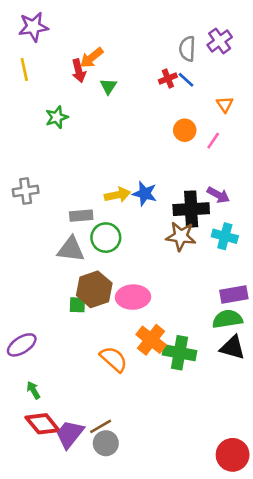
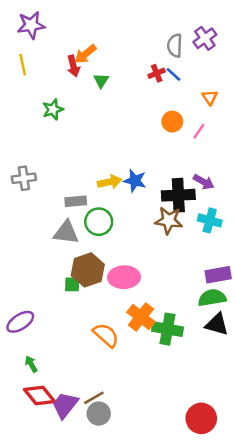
red circle: (233, 455) -> (201, 418), moved

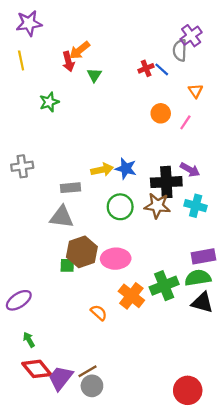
gray semicircle: (175, 46) -> (180, 50), moved
green circle: (99, 222) -> (120, 207), moved
green cross: (167, 329) -> (164, 286), moved, turned -32
orange semicircle: (106, 335) -> (99, 313), size x0.7

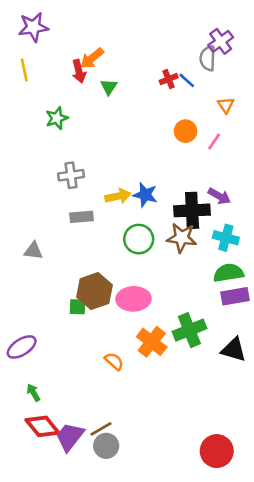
gray cross: (22, 166) -> (71, 175), moved
gray triangle: (62, 217) -> (33, 251), moved, size x0.7
green semicircle: (198, 278) -> (228, 273), moved

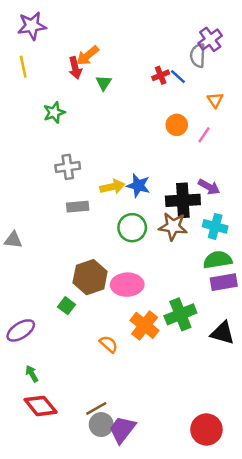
gray triangle: (33, 251) -> (13, 240), moved
green square: (78, 307) -> (67, 306), moved, turned 35
purple trapezoid: (70, 437) -> (122, 430), moved

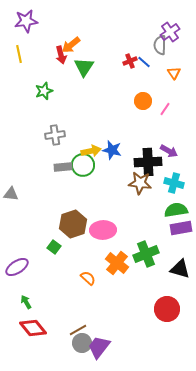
green triangle: (104, 83) -> (84, 67), size x1.5
orange triangle: (215, 100) -> (174, 73), moved
green circle: (132, 228) -> (83, 165), moved
red circle: (206, 430) -> (167, 309), moved

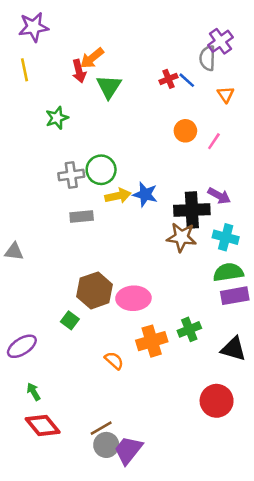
green circle: (83, 165) -> (101, 170), moved
green cross: (146, 254) -> (189, 329), size x0.7
orange cross: (117, 263) -> (152, 341), turned 35

